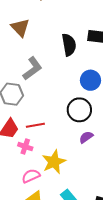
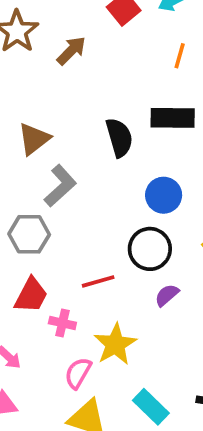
brown triangle: (20, 28) -> (34, 139), moved, turned 42
red line: (35, 125) -> (98, 281), moved
pink semicircle: (31, 176) -> (78, 373), turned -30

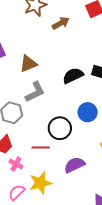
black semicircle: (119, 138) -> (73, 76), turned -115
black circle: (150, 249) -> (60, 128), moved
purple semicircle: (167, 295) -> (74, 165), size x1.5

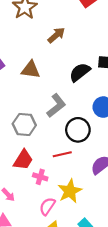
brown arrow: (61, 23) -> (56, 35), moved
brown triangle: (28, 64) -> (31, 70), turned 42
gray L-shape: (35, 92) -> (56, 106), moved

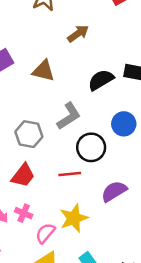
pink cross: (40, 177) -> (24, 213), moved

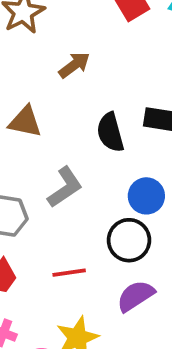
black semicircle: (101, 80) -> (110, 132), turned -72
black circle: (91, 147) -> (129, 240), moved

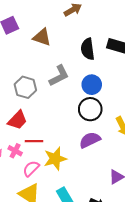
blue circle: (146, 196) -> (92, 85), moved
red line: (69, 273) -> (34, 141), moved

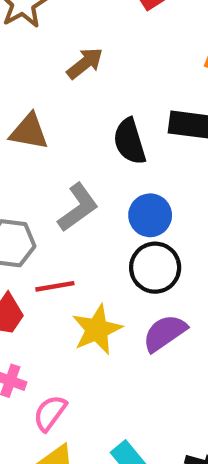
red line: (34, 141) -> (55, 286), moved
yellow star: (55, 159) -> (97, 329), moved

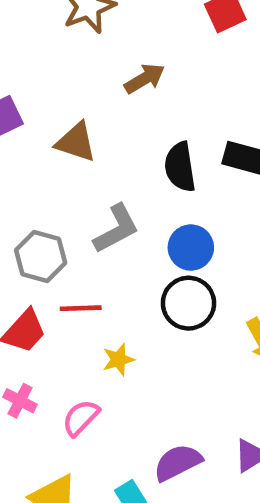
yellow star: (97, 329) -> (118, 360), size x0.6
purple semicircle: (165, 333) -> (178, 463), moved
pink semicircle: (50, 413) -> (81, 418), moved

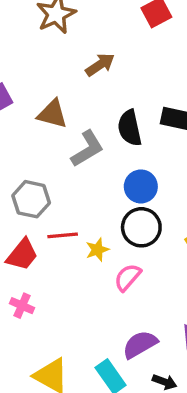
gray L-shape: (116, 229) -> (87, 149), moved
yellow star: (118, 360) -> (97, 250), moved
pink semicircle: (81, 418) -> (128, 277), moved

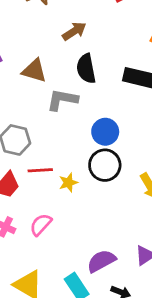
black semicircle: (130, 128) -> (86, 69), moved
gray L-shape: (87, 149) -> (62, 100), turned -140
pink semicircle: (128, 277) -> (41, 225), moved

